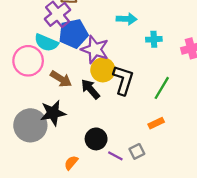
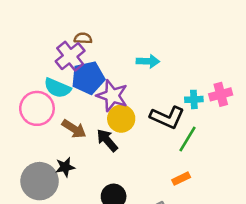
cyan cross: (154, 39) -> (194, 99), moved
black L-shape: (123, 80) -> (167, 117), moved, turned 96
black star: (53, 113) -> (65, 167), size x0.7

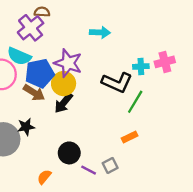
blue pentagon: (88, 78) -> (40, 73), moved
yellow circle: (121, 119) -> (64, 84), moved
black arrow: (107, 140) -> (64, 103), turned -100

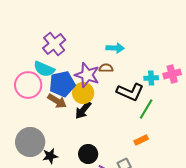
brown semicircle: (42, 12) -> (106, 68), moved
black star: (26, 127) -> (50, 156), moved

